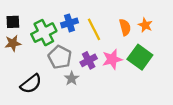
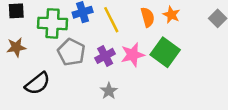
green cross: (44, 33) -> (53, 23), turned 30
brown star: (13, 43) -> (16, 47), moved
gray star: (72, 78) -> (109, 91), moved

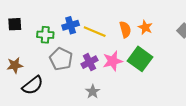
yellow line: (111, 20) -> (95, 32), turned -40
green cross: (53, 23) -> (45, 35), size x0.7
brown star: (16, 47) -> (15, 65), moved

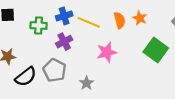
gray pentagon: (61, 59) -> (55, 70), moved
green square: (140, 59) -> (156, 50), moved
purple cross: (89, 62) -> (64, 42), moved

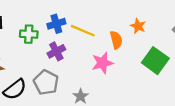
orange semicircle: (120, 20) -> (116, 40), moved

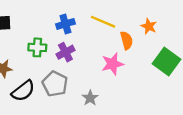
yellow line: (83, 31) -> (103, 22), moved
green cross: (29, 34) -> (37, 47), moved

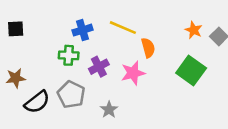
orange star: (149, 26) -> (194, 30), moved
green cross: (37, 47) -> (69, 55), moved
purple cross: (65, 52) -> (99, 67), moved

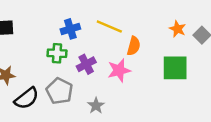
orange semicircle: (148, 48) -> (134, 46), turned 30
green square: (191, 70) -> (175, 68), turned -36

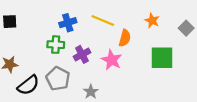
orange star: (178, 29) -> (152, 20), moved
pink star: (119, 70) -> (112, 60), turned -30

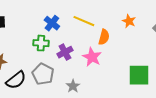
blue cross: (68, 23) -> (52, 23), turned -35
green square: (162, 58) -> (139, 75), moved

